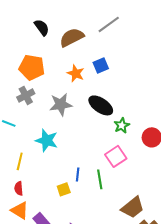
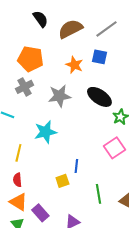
gray line: (109, 24) -> (106, 29), moved
blue square: (101, 65) -> (99, 57), turned 35
cyan star: (47, 140) -> (45, 132), turned -30
green line: (100, 179) -> (98, 194), moved

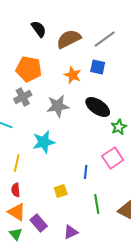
blue line: (76, 166) -> (86, 172), moved

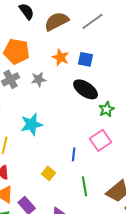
blue square: (98, 67) -> (86, 59), moved
gray star: (58, 106) -> (39, 79), moved, size x0.7
yellow square: (61, 191) -> (49, 173), turned -32

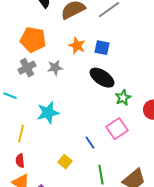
blue line: (74, 154) -> (90, 143), turned -40

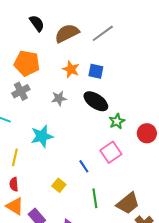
gray star: (55, 68) -> (59, 98), moved

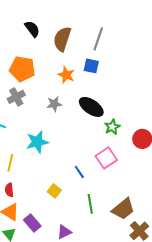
brown semicircle: (67, 33) -> (62, 39), turned -45
gray line: (103, 33) -> (98, 39), turned -35
blue square: (96, 71) -> (91, 66), moved

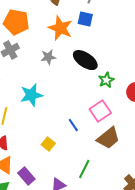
orange star: (66, 75) -> (60, 28), size x1.4
green line: (90, 204) -> (84, 169), moved, turned 36
brown trapezoid: (123, 209) -> (108, 138), moved

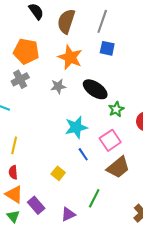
blue square: (85, 19) -> (107, 48), moved
cyan star: (31, 95) -> (76, 127), moved

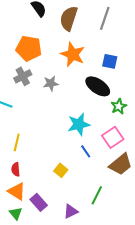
blue square: (107, 48) -> (110, 61), moved
gray star: (58, 86) -> (51, 83), moved

